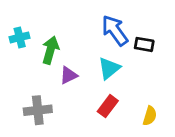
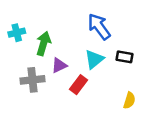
black rectangle: (144, 44) -> (125, 57), moved
red rectangle: (108, 106) -> (79, 85), moved
gray cross: (38, 110) -> (32, 80), moved

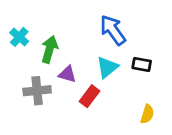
cyan cross: (17, 33) -> (19, 37), turned -35
purple triangle: (59, 65) -> (67, 74), turned 42

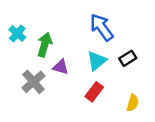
black rectangle: (142, 64) -> (128, 58), turned -42
gray cross: (37, 91) -> (33, 82), turned -35
red rectangle: (89, 96) -> (94, 92), moved

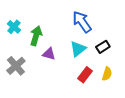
gray cross: (33, 82) -> (16, 66), moved
red rectangle: (94, 92) -> (85, 75), moved
yellow semicircle: (133, 103) -> (107, 74), moved

